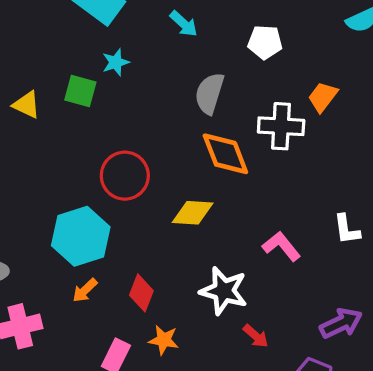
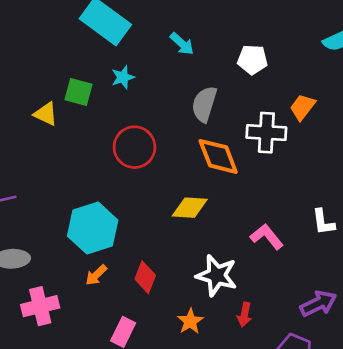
green square: (80, 91) -> (79, 92), moved
red circle: (125, 176) -> (134, 147), moved
red arrow: (256, 336) -> (244, 315), turned 60
orange star: (164, 340) -> (190, 321), moved, turned 30

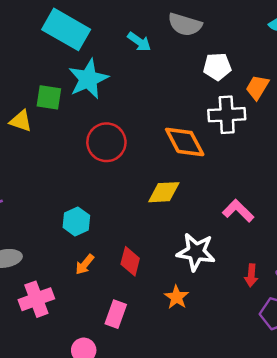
white pentagon: (252, 60) -> (217, 67), moved
cyan star: (123, 77) -> (88, 79), size x1.8
gray semicircle: (204, 104) -> (185, 25), moved, turned -84
cyan hexagon: (93, 228) -> (76, 221), size x0.6
red arrow: (244, 315) -> (251, 275), moved

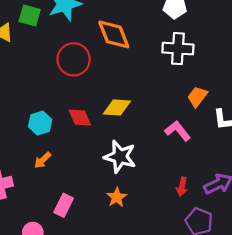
orange trapezoid: (257, 87) -> (197, 97), moved
orange diamond: (185, 142) -> (114, 34), moved
white star: (196, 252) -> (120, 157), moved
red diamond: (130, 261) -> (80, 118), moved, turned -45

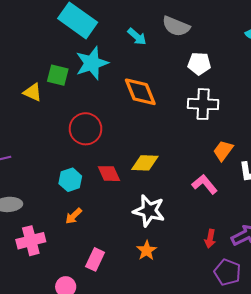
red circle: (74, 59) -> (85, 129), moved

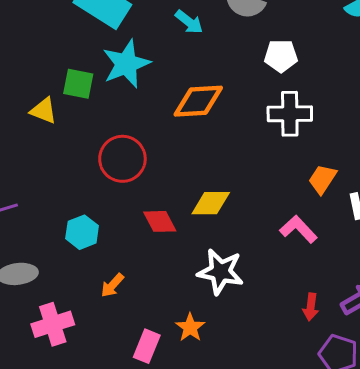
orange diamond: (140, 92) -> (198, 101), turned -68
cyan hexagon: (70, 180) -> (82, 232), moved
orange star: (147, 250) -> (190, 327), moved

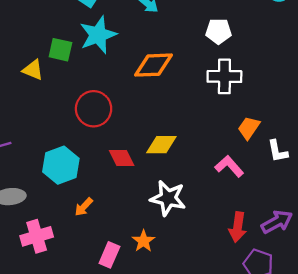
cyan hexagon: (82, 232) -> (61, 165), size x1.4
red arrow: (311, 307) -> (238, 227), size x1.4

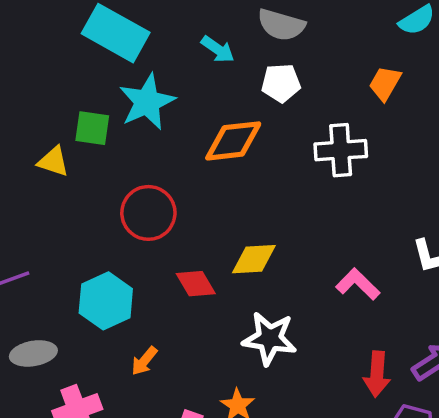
white pentagon: (218, 31) -> (281, 83), moved
orange trapezoid: (249, 128) -> (385, 83), moved

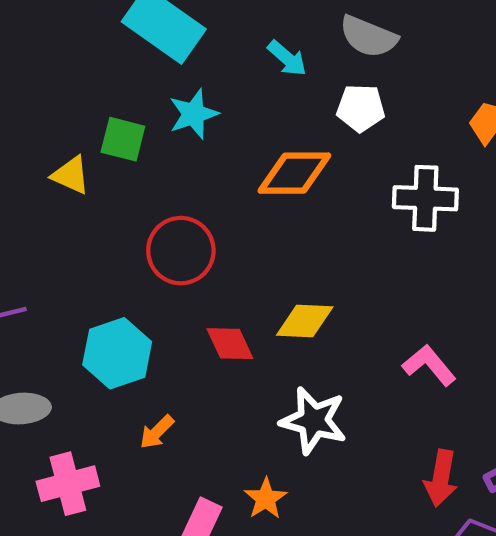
cyan star: (147, 102) -> (194, 114), size x0.7

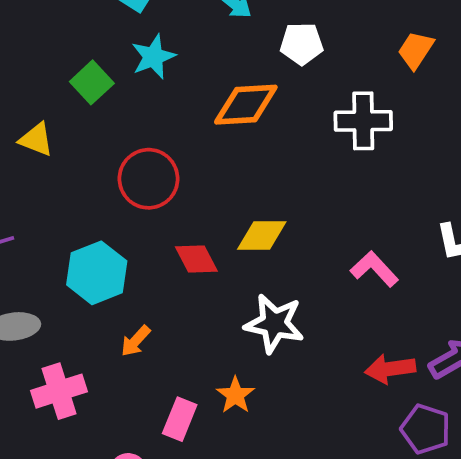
green square: (123, 139) -> (92, 82), turned 36
yellow triangle: (71, 175) -> (36, 139), moved
red arrow: (441, 478) -> (390, 369), turned 75

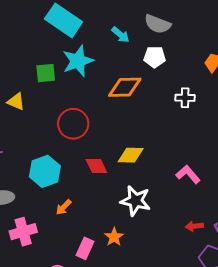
cyan star: (153, 57) -> (78, 61), size x1.4
green square: (92, 82) -> (46, 73), turned 35
white cross: (363, 121) -> (185, 98), size x0.7
red arrow: (390, 369) -> (194, 226), size x0.7

